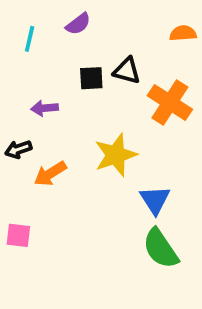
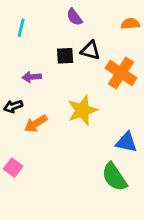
purple semicircle: (78, 24) -> (74, 17), moved, turned 90
blue triangle: (155, 200) -> (126, 142), moved, turned -45
pink square: (18, 235) -> (13, 168), turned 30

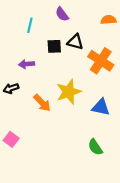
cyan line: (21, 28) -> (30, 25), moved
orange arrow: (36, 124) -> (42, 103), moved, turned -102
blue triangle: (126, 142) -> (101, 107), moved
green semicircle: (114, 177) -> (95, 147), size x0.7

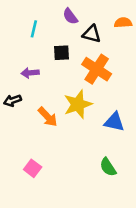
black triangle: (75, 42) -> (92, 34), moved
orange cross: (101, 61) -> (97, 69), moved
pink square: (11, 139) -> (33, 168), moved

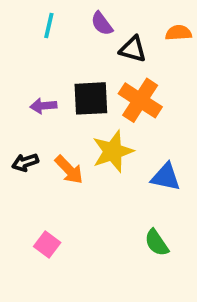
cyan line: (34, 29) -> (49, 25), moved
black square: (61, 53) -> (91, 98), moved, size x1.5
black arrow: (12, 101) -> (25, 162), moved

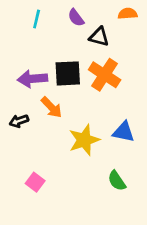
orange semicircle: (178, 33) -> (128, 14), moved
purple arrow: (43, 106) -> (32, 79), size x1.5
yellow star: (113, 151) -> (84, 140), moved
orange arrow: (69, 170) -> (52, 107), moved

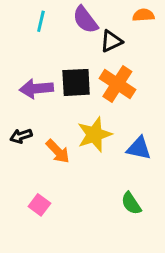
purple semicircle: (76, 18) -> (85, 20), size x1.4
black triangle: (99, 37) -> (111, 41), turned -40
orange arrow: (52, 107) -> (58, 151), moved
yellow star: (84, 140) -> (94, 134), moved

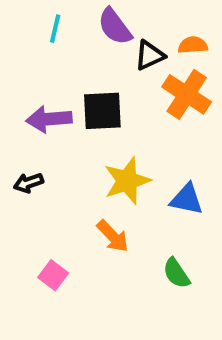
orange semicircle: (143, 15) -> (193, 45), moved
orange cross: (117, 84) -> (187, 94), moved
orange arrow: (58, 151) -> (113, 236), moved

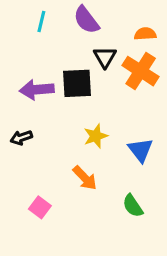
black triangle: (150, 55) -> (105, 57), moved, turned -35
yellow star: (127, 181) -> (96, 136), size x0.7
blue triangle: (187, 199) -> (141, 150), turned 40

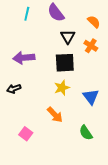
orange semicircle: (145, 34) -> (94, 22), turned 48
orange cross: (141, 71) -> (91, 46), size x0.6
black square: (77, 83) -> (65, 63), moved

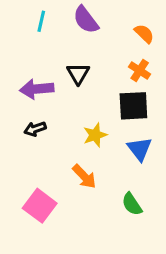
black triangle: (68, 37) -> (78, 74), moved
black square: (65, 63) -> (133, 106), moved
black arrow: (14, 89) -> (35, 129), moved
pink square: (26, 134) -> (40, 206), size x1.5

